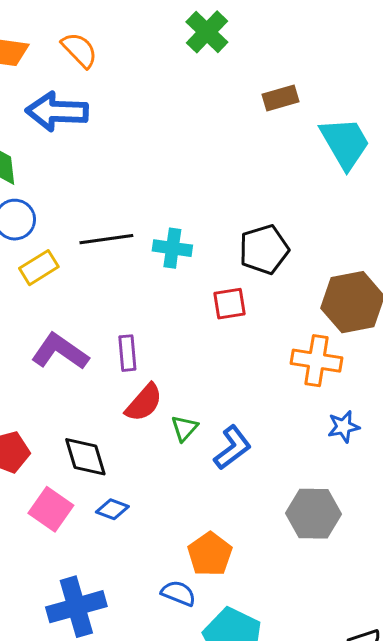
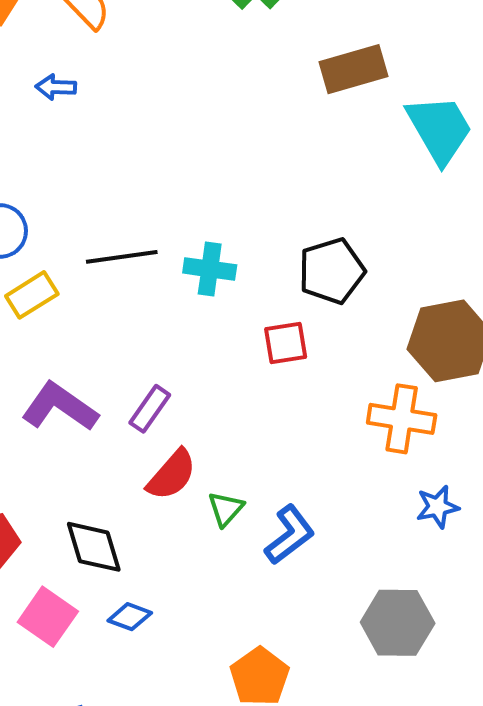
brown rectangle: (280, 98) -> (354, 69), size x1.4
blue arrow: (57, 111) -> (56, 87), size x0.5
purple rectangle: (127, 353) -> (150, 409), turned 40

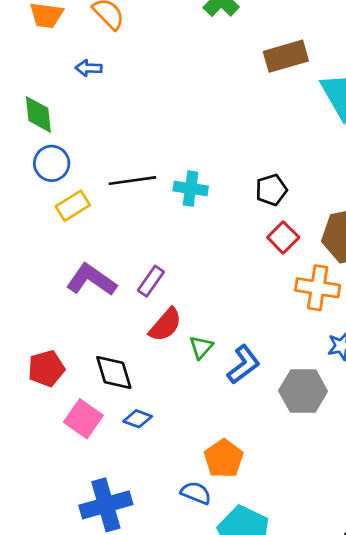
black pentagon: (332, 271) -> (271, 190), size x0.7
red square: (286, 343) -> (283, 237), moved, turned -36
gray hexagon: (398, 623) -> (303, 391), moved

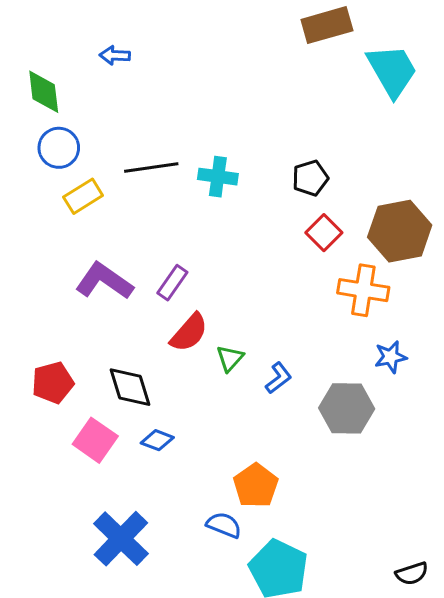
blue arrow: (89, 68) -> (115, 55), moved
blue L-shape: (244, 365) -> (278, 378), size x0.7
blue cross: (106, 505) -> (121, 539), turned -30

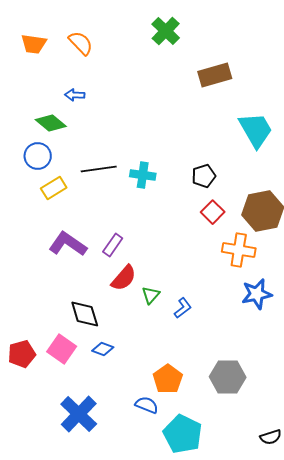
cyan trapezoid: (392, 71) -> (256, 130), moved
green diamond: (44, 92) -> (51, 123), moved, turned -44
blue star: (391, 357) -> (257, 294), size x1.4
red pentagon: (53, 383) -> (22, 354), moved
gray hexagon: (347, 408) -> (228, 377), moved

